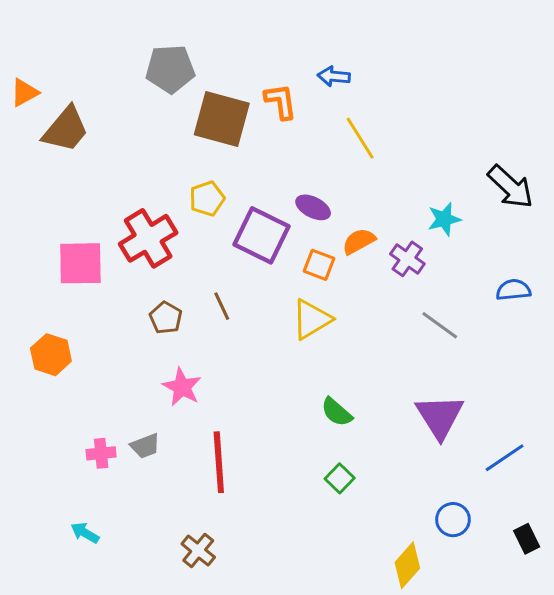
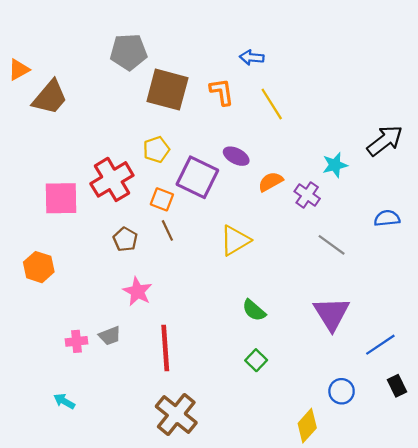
orange L-shape: (281, 101) -> (222, 92), moved
black arrow: (510, 187) -> (385, 141), turned -81
orange square: (319, 265) -> (162, 199), moved
black rectangle: (527, 539) -> (397, 386), moved
brown cross: (198, 551) -> (176, 415), moved, size x1.6

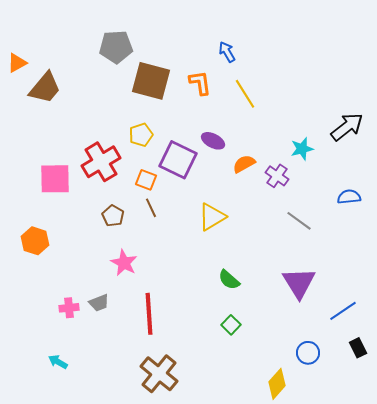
blue arrow: (252, 57) -> (227, 52), turned 55

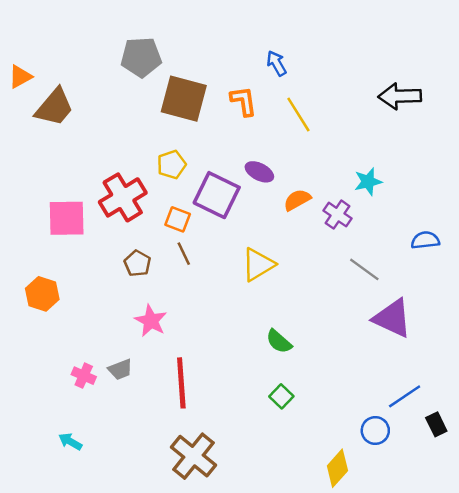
black arrow: (347, 127) -> (400, 96), moved, turned -144
purple triangle: (299, 283) -> (392, 318), moved, turned -33
pink cross: (69, 308) -> (84, 376), turned 30
blue line: (343, 311) -> (405, 396), moved

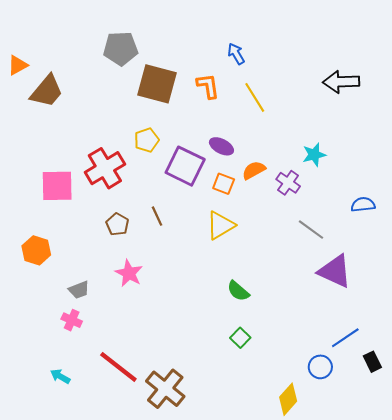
orange square: (178, 219) -> (224, 184), moved
gray trapezoid: (120, 369) -> (79, 290), moved
red line: (181, 383) -> (118, 367), moved, turned -48

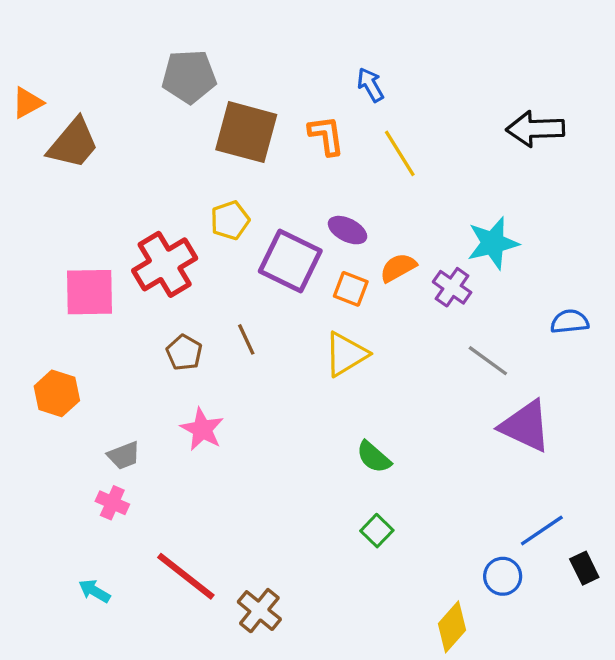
cyan star: (314, 155) -> (493, 243), size x1.4
brown cross: (165, 389) -> (259, 611), size x0.7

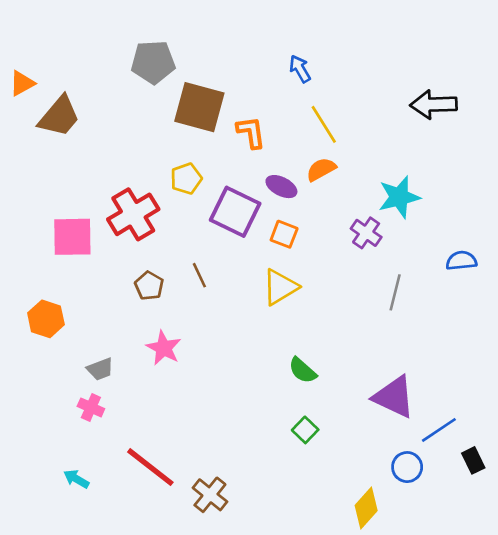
orange L-shape: (326, 135) -> (251, 132), moved
orange semicircle: (398, 268) -> (321, 169), moved
gray line: (488, 361) -> (395, 292), turned 68
purple triangle: (526, 426) -> (394, 397), moved

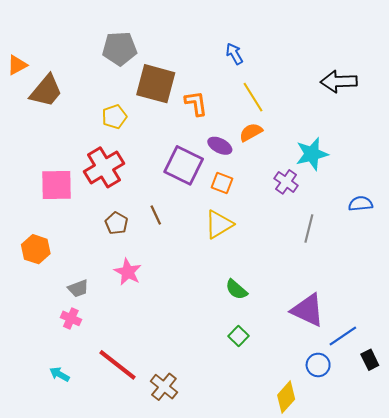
yellow pentagon: (186, 179) -> (114, 117), moved

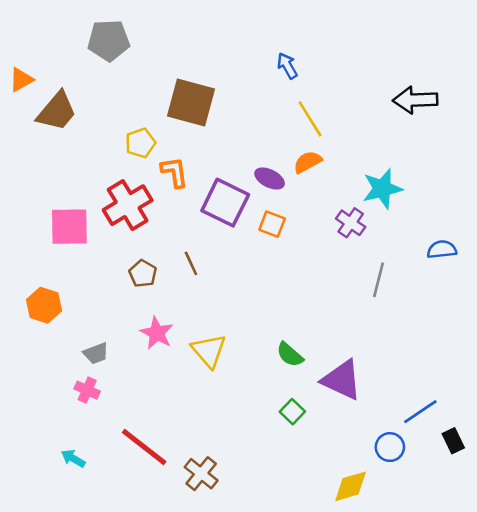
gray pentagon: (120, 49) -> (109, 40), moved
orange L-shape: (196, 103) -> (175, 172), moved
yellow triangle: (219, 224) -> (209, 351), moved, turned -40
purple triangle: (308, 310) -> (342, 380), moved
yellow diamond: (286, 397) -> (351, 486), turned 32

